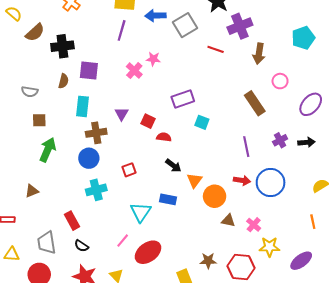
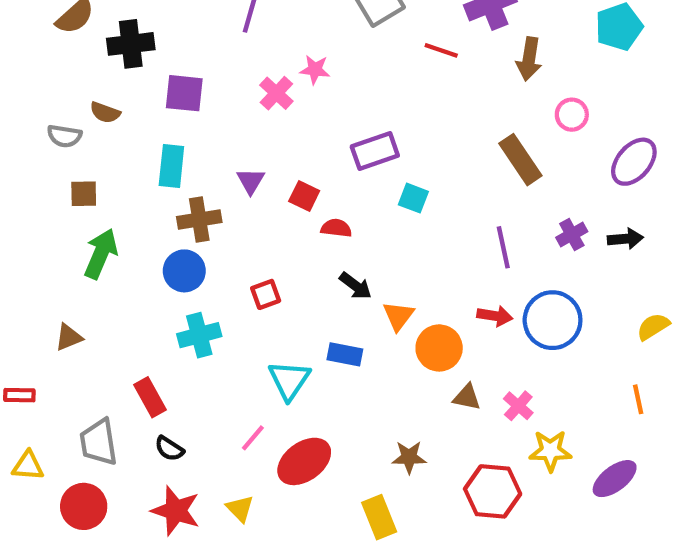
brown semicircle: (63, 81) -> (105, 112), moved, turned 96
brown star: (208, 261) -> (409, 457), moved

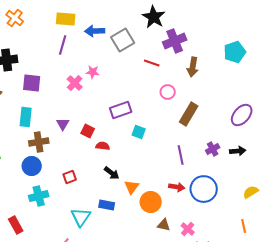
pink circle: (572, 115) -> (168, 92), moved
brown rectangle: (520, 160) -> (189, 114), turned 65

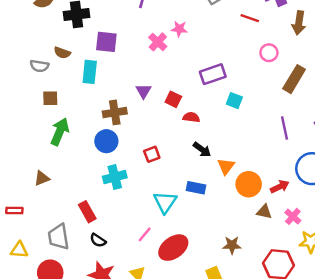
cyan rectangle: (26, 117) -> (90, 72), moved
red arrow: (177, 187) -> (280, 187), moved, turned -35

